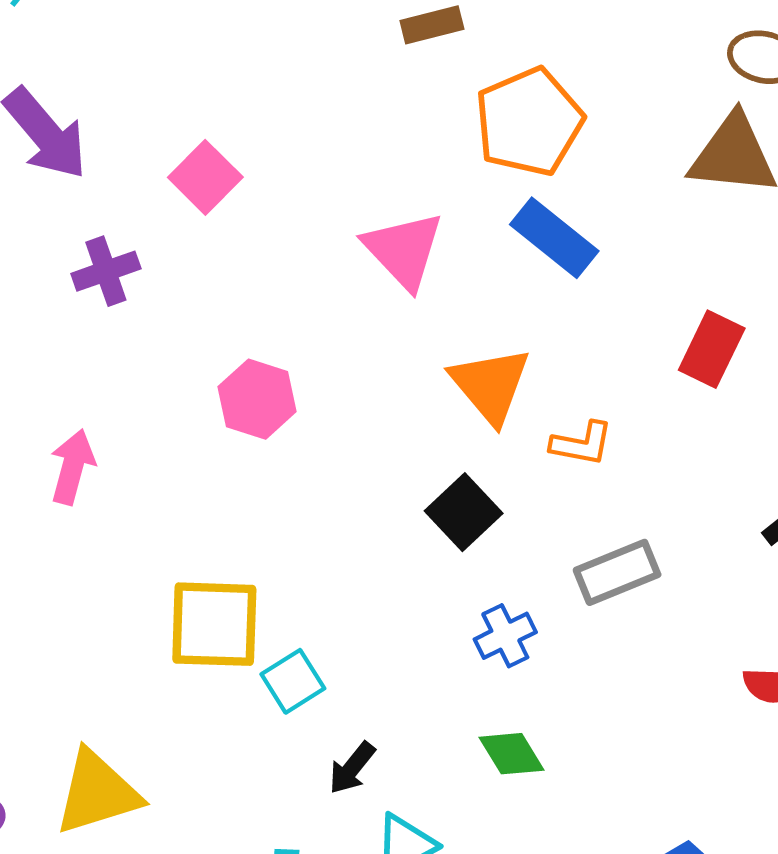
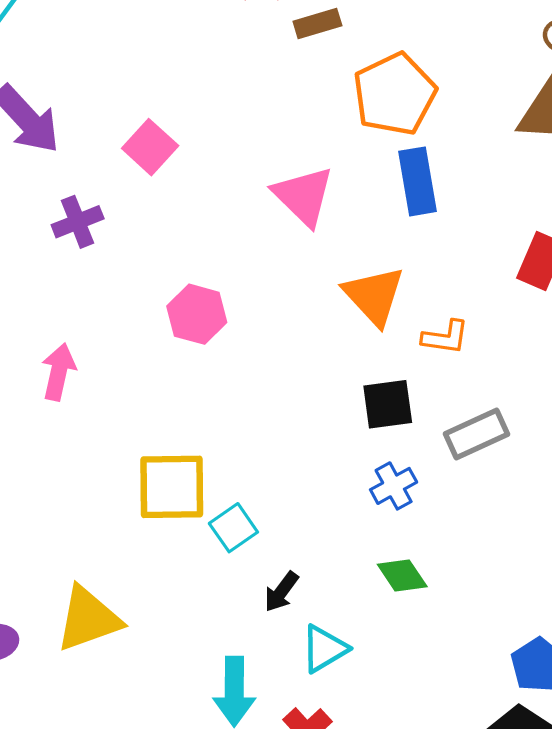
blue rectangle: (554, 238) -> (418, 181), turned 44
black square: (464, 512) -> (388, 404), moved, turned 38

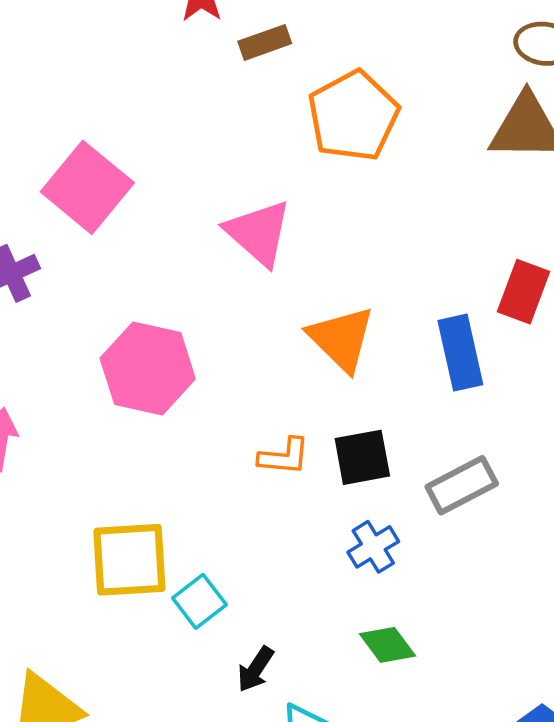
pink square: (150, 147) -> (87, 187), size x1.5
blue rectangle: (418, 181) -> (460, 353), moved
pink hexagon: (197, 314) -> (148, 369), size x1.4
orange L-shape: (445, 337) -> (284, 456), moved

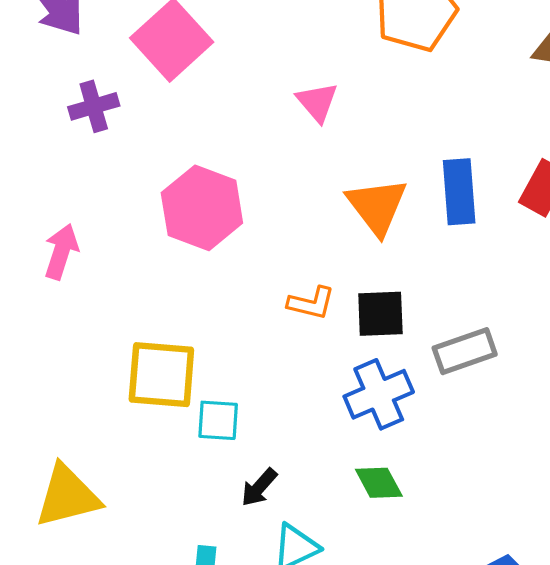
pink triangle: (259, 233) -> (317, 102), size x0.7
blue rectangle: (460, 353) -> (459, 192), moved
blue cross: (373, 547) -> (379, 394), size x1.5
cyan square: (199, 601) -> (218, 420), turned 33

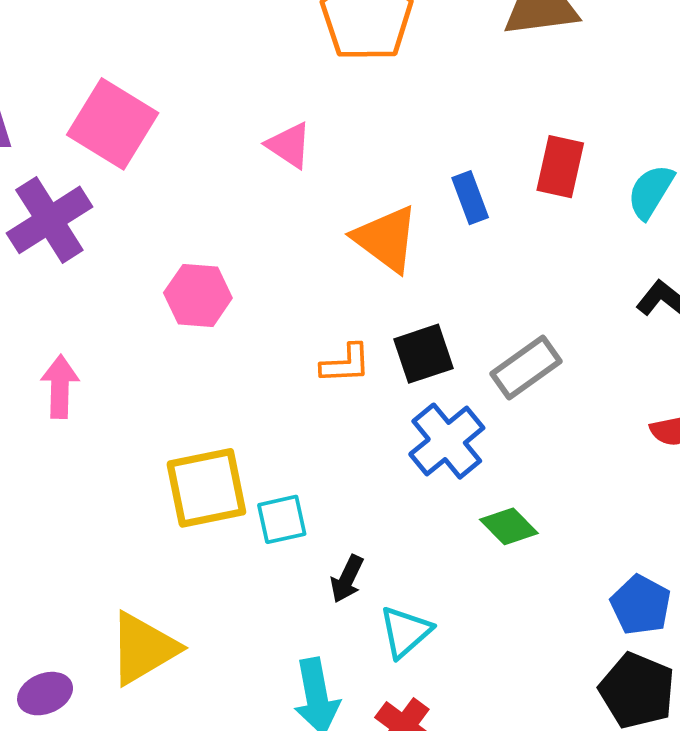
purple cross: (94, 106) -> (49, 220), size x1.5
blue rectangle: (459, 192) -> (470, 198), size x0.7
pink hexagon: (202, 208) -> (198, 295), size x0.7
green diamond: (379, 483) -> (509, 526), moved

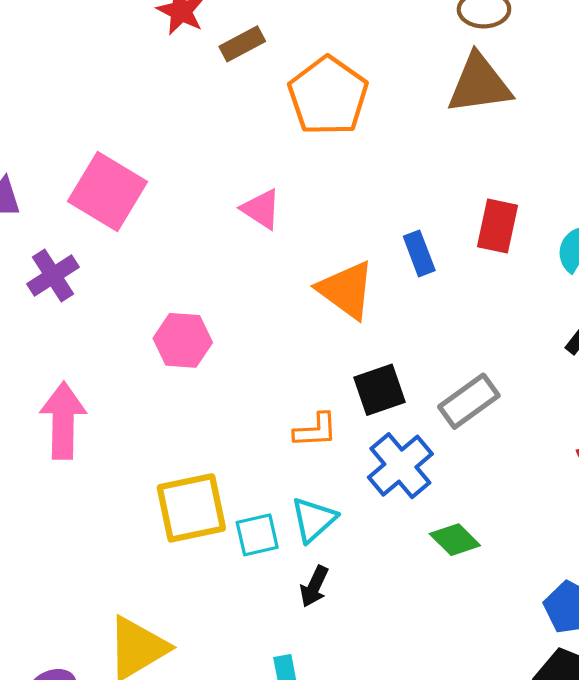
purple cross: (49, 220) -> (53, 276), size x0.7
orange L-shape: (346, 364) -> (316, 430), moved
pink arrow: (60, 387) -> (63, 421), size x1.4
cyan triangle: (405, 632) -> (314, 520), moved

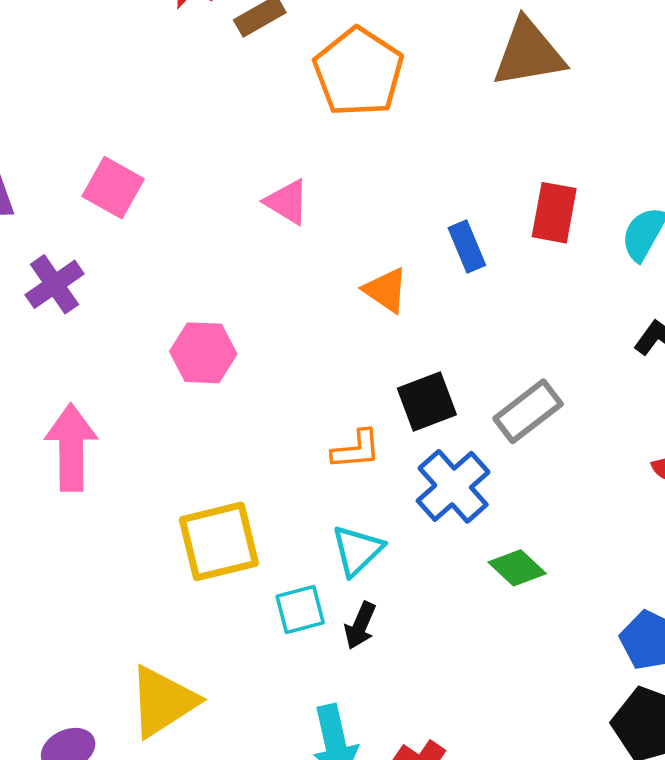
pink square: (108, 192) -> (113, 188), size x0.7
orange triangle: (346, 290) -> (386, 290), size x0.7
cyan square: (257, 535) -> (300, 610), moved

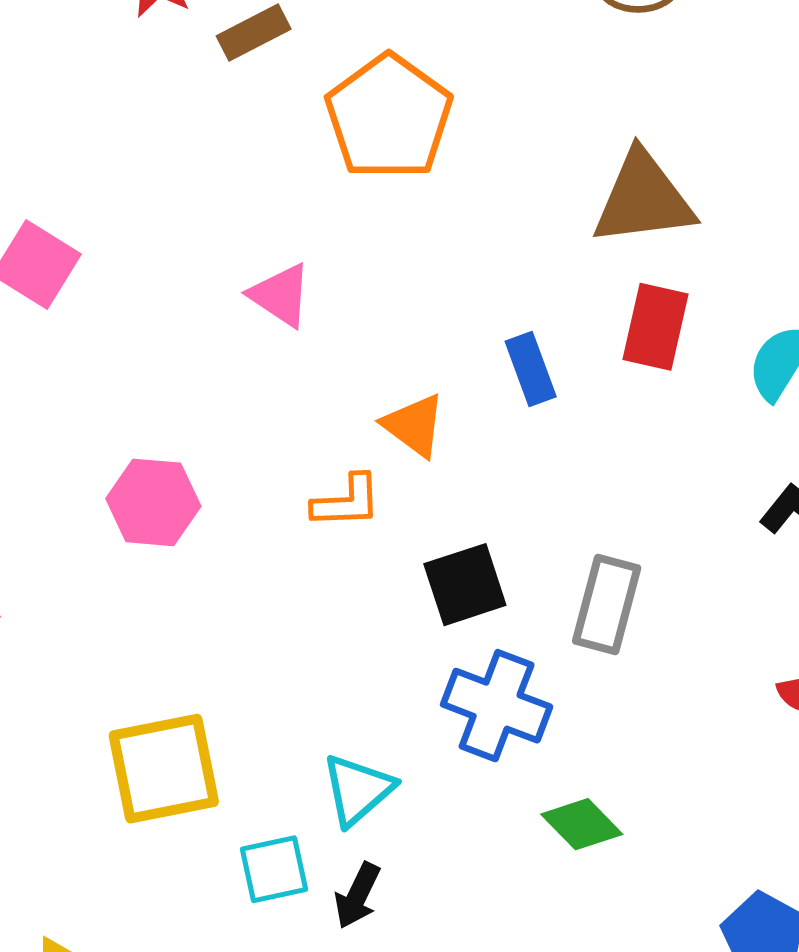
brown triangle: (529, 53) -> (643, 199), moved
gray rectangle: (528, 411) -> (607, 605), turned -40
orange L-shape: (356, 450) -> (347, 502), moved
blue cross: (453, 486) -> (497, 706), turned -30

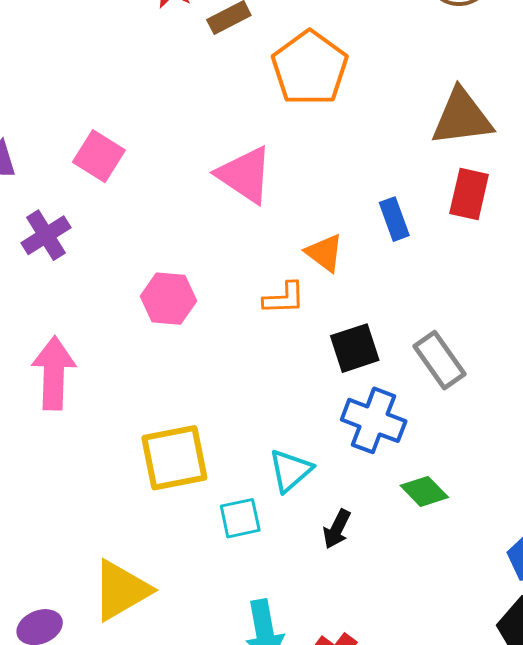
pink triangle: (280, 295) -> (245, 175), size x1.5
gray rectangle: (607, 605) -> (439, 360), turned -50
black arrow: (357, 896) -> (337, 529), moved

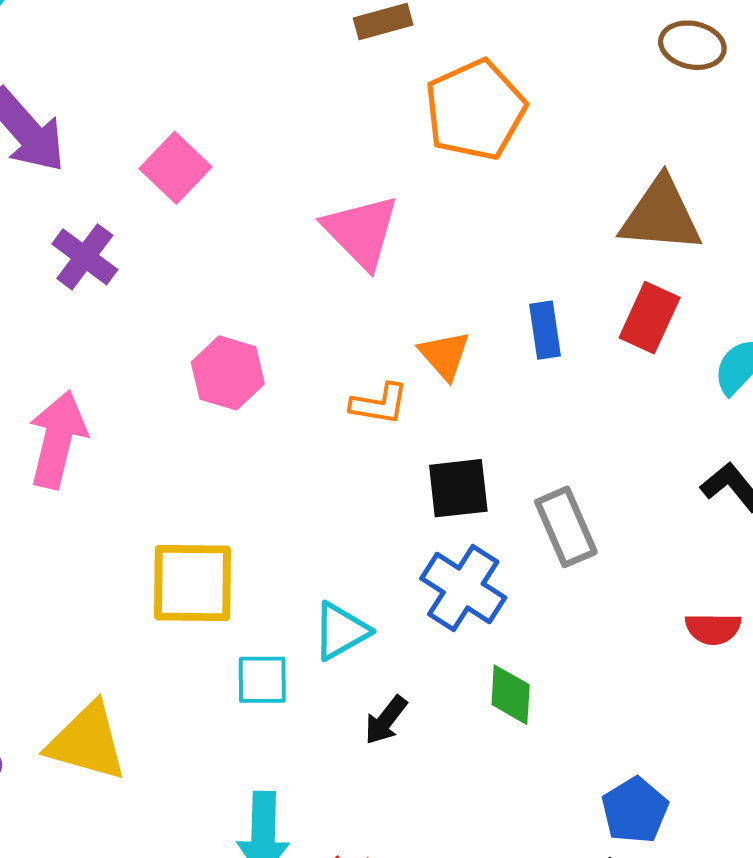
purple cross: (46, 235) -> (85, 257), turned -33
green diamond: (424, 491) -> (511, 695), turned 36
yellow triangle: (121, 590) -> (87, 742), turned 34

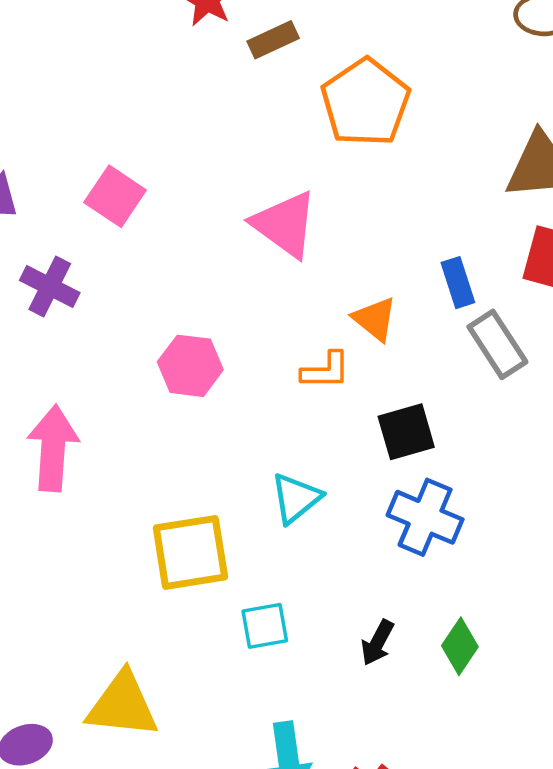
gray rectangle: (566, 527) -> (497, 344), moved
cyan triangle: (341, 631) -> (296, 498), moved
green diamond: (511, 695) -> (460, 646), moved, turned 40

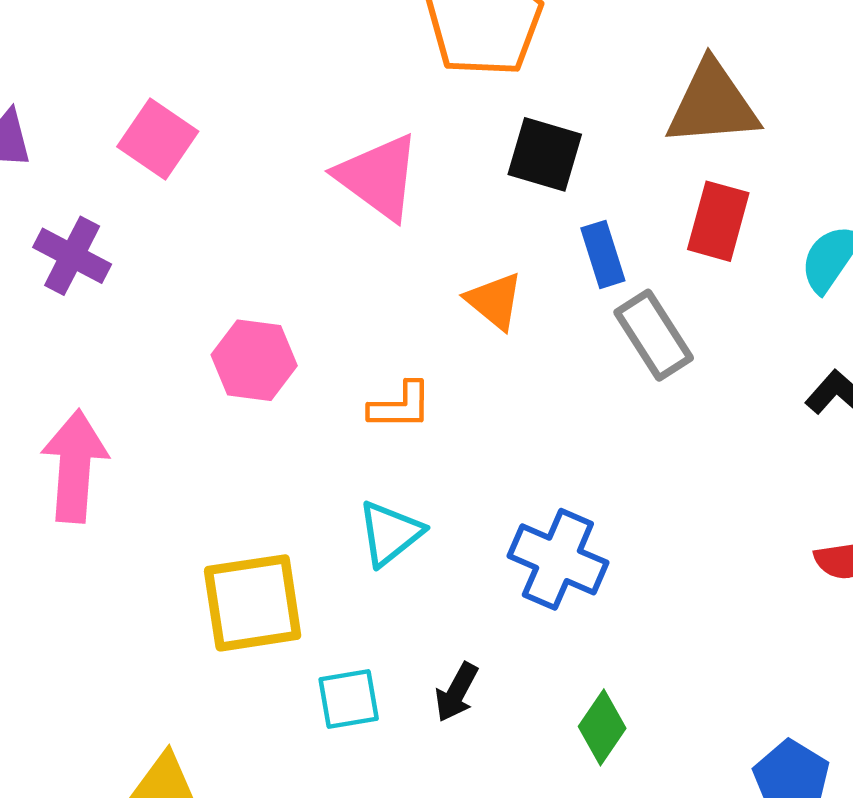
orange L-shape: (326, 370) -> (400, 406), moved
black square: (406, 432) -> (545, 154), moved, turned 32
black arrow: (377, 643) -> (457, 692), moved

